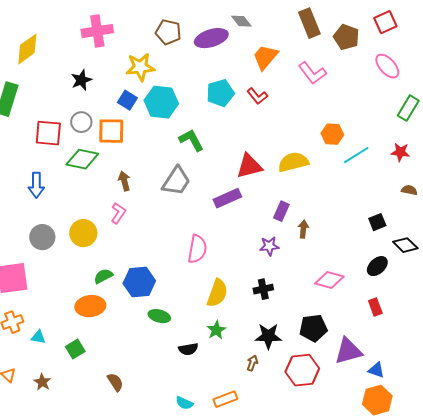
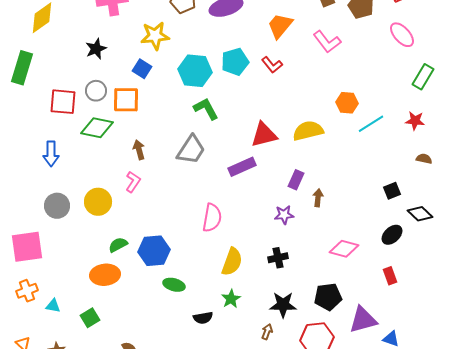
cyan hexagon: (161, 102) -> (195, 71), moved

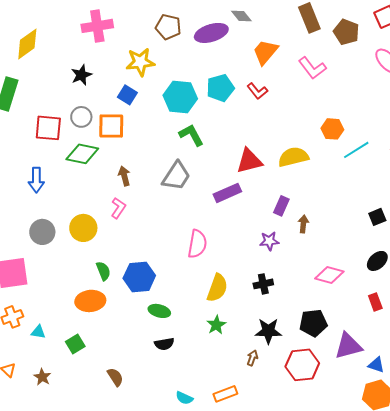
green semicircle: (118, 245) -> (103, 271), turned 96
black semicircle: (203, 318) -> (164, 344), moved

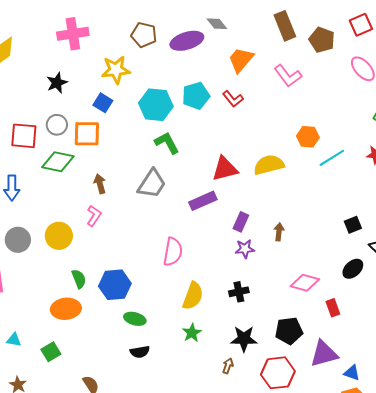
purple rectangle: (281, 206) -> (241, 222), moved
red rectangle: (375, 302) -> (333, 308), moved

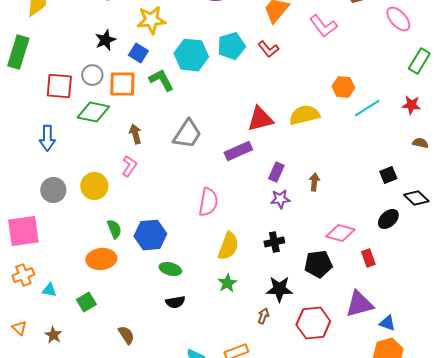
black star: (57, 83) -> (105, 40), moved
green L-shape: (167, 143) -> (161, 80), moved
black pentagon: (289, 331) -> (318, 264), moved

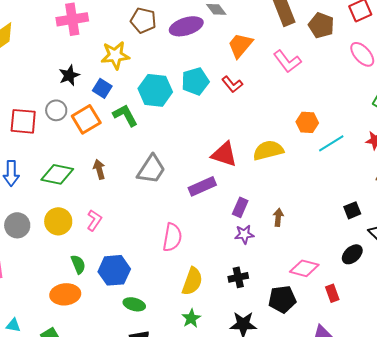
orange square: (122, 84) -> (86, 119), turned -32
green diamond: (93, 112) -> (57, 174), moved
red triangle: (260, 119) -> (224, 154), turned 32
pink L-shape: (129, 166) -> (94, 220), moved

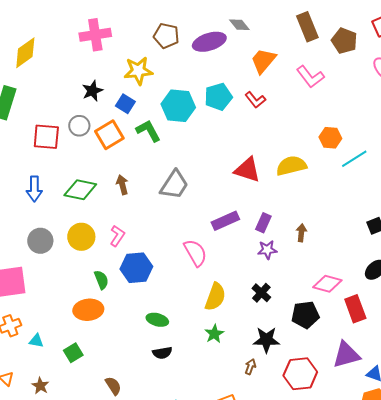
purple rectangle: (202, 186) -> (225, 221), moved
pink semicircle: (172, 237) -> (195, 253), turned -40
blue hexagon: (114, 270) -> (136, 268), moved
black cross: (238, 277) -> (261, 293), turned -36
red rectangle: (332, 293) -> (355, 309), size x1.5

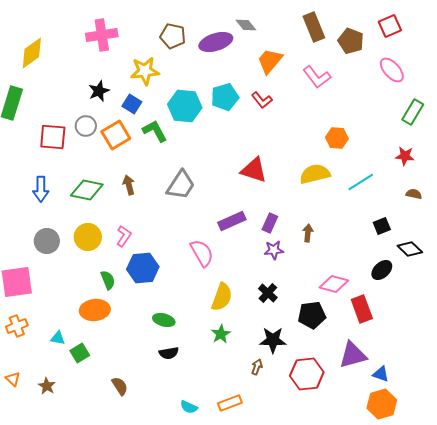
cyan line: (354, 159) -> (361, 182), moved
yellow semicircle: (291, 166) -> (315, 174), moved
cyan triangle: (36, 341) -> (58, 338), moved

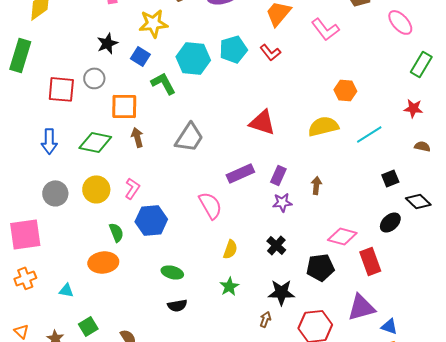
orange square: (116, 135) -> (124, 106), moved, turned 32
yellow semicircle: (222, 297) -> (230, 249), size x0.7
green square: (80, 353) -> (88, 326), moved

